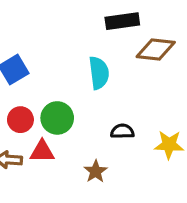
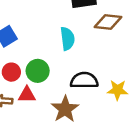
black semicircle: (122, 131) -> (84, 80), size x1.6
brown star: (96, 171) -> (65, 109), size x1.6

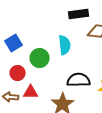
green circle: (38, 71) -> (40, 58), moved

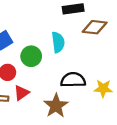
red triangle: (31, 92) -> (21, 93), turned -35

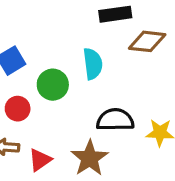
red triangle: (21, 93) -> (40, 160), moved

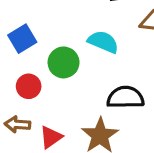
cyan semicircle: (93, 64) -> (103, 42), turned -60

